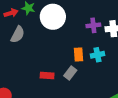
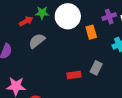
gray semicircle: (18, 35) -> (37, 41), turned -144
orange rectangle: (78, 54) -> (91, 32), moved

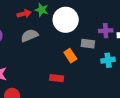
orange rectangle: (91, 32) -> (70, 56), moved, turned -32
gray rectangle: (96, 68) -> (88, 44), moved, turned 56

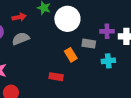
red arrow: (24, 14) -> (19, 17), moved
gray semicircle: (29, 36) -> (21, 39), moved

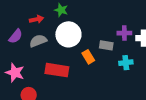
white circle: (67, 19) -> (68, 34), moved
red rectangle: (56, 77) -> (57, 70), moved, size x1.6

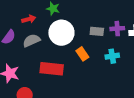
gray rectangle: (106, 45) -> (97, 31), moved
cyan cross: (126, 63) -> (112, 56), moved

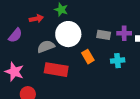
gray semicircle: (31, 40) -> (46, 47), moved

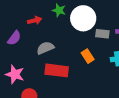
white circle: (68, 34) -> (83, 18), moved

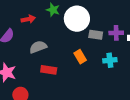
red rectangle: (57, 70) -> (49, 70), size x0.7

